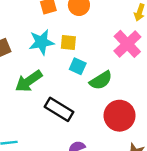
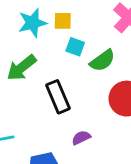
black rectangle: (59, 109) -> (58, 97), turned 40

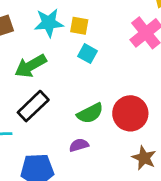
green semicircle: (102, 61) -> (90, 113), moved
black rectangle: (58, 97) -> (33, 106), moved, turned 60

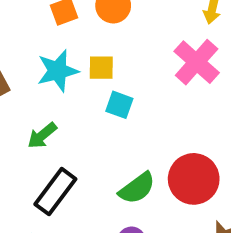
green arrow: (31, 66) -> (42, 136), size x0.7

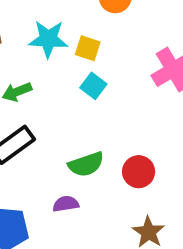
red circle: (194, 179) -> (139, 172), size x0.7

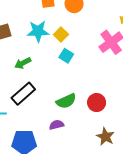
yellow square: (88, 48) -> (61, 35), turned 32

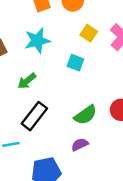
yellow square: (61, 35) -> (89, 33), moved

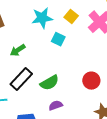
cyan star: (37, 41) -> (42, 18), moved
green semicircle: (85, 115) -> (49, 83), moved

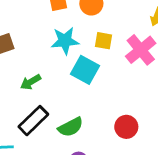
yellow square: (71, 16) -> (103, 41), turned -32
cyan square: (58, 39) -> (85, 70), size x1.5

